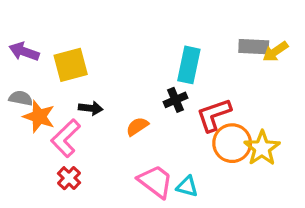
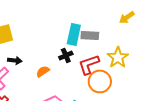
gray rectangle: (254, 47) -> (90, 35), moved
yellow arrow: (275, 52) -> (127, 17), moved
yellow star: (262, 148) -> (118, 57), moved

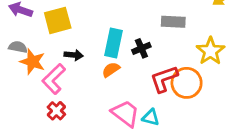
cyan rectangle: (74, 34) -> (113, 43), moved
red L-shape: (89, 64) -> (164, 79), moved

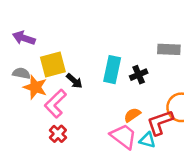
yellow square: (58, 20) -> (53, 64), moved
black arrow: (74, 55) -> (74, 81), turned 36
orange semicircle: (111, 70) -> (132, 115), moved
red L-shape: (164, 79) -> (160, 122), moved

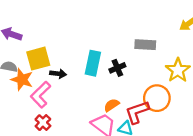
black arrow: (74, 81) -> (58, 74), turned -35

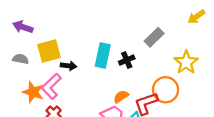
gray rectangle: (145, 45) -> (154, 37), turned -48
orange star: (22, 80) -> (33, 92), moved

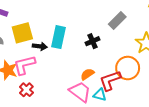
cyan rectangle: (103, 55) -> (58, 37), moved
pink L-shape: (51, 86) -> (24, 65), turned 30

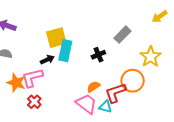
yellow square: (22, 33) -> (56, 38), moved
black arrow: (40, 46) -> (47, 60), turned -32

